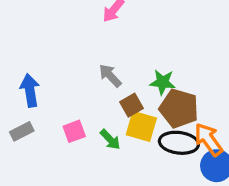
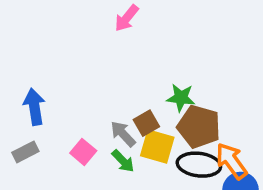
gray arrow: (110, 76) -> (123, 134), moved
pink square: (74, 131) -> (83, 152), turned -30

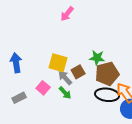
brown pentagon: (199, 127) -> (107, 74), turned -30
yellow square: (157, 147) -> (58, 63), moved
gray rectangle: (25, 152) -> (19, 98), moved

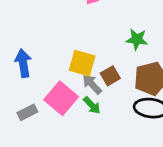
green star: (97, 58) -> (137, 39), moved
pink square: (43, 88) -> (61, 98), size x1.6

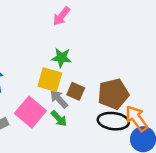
green star: (137, 39) -> (61, 58), moved
brown square: (110, 76) -> (76, 91), turned -36

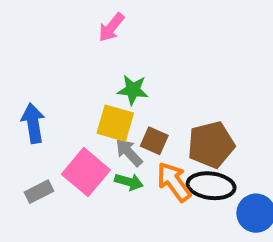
pink arrow: (61, 16) -> (111, 27), moved
green arrow: (59, 118) -> (129, 182), turned -30
orange arrow: (137, 118) -> (174, 182), moved

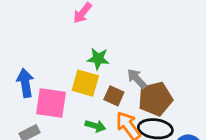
gray arrow: (129, 152) -> (137, 79), moved
pink square: (86, 172) -> (51, 103), moved, turned -32

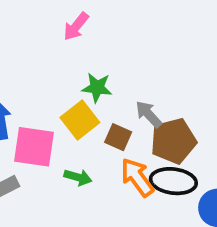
yellow square: (85, 83) -> (80, 120), turned 36
green arrow: (95, 126) -> (78, 177), moved

